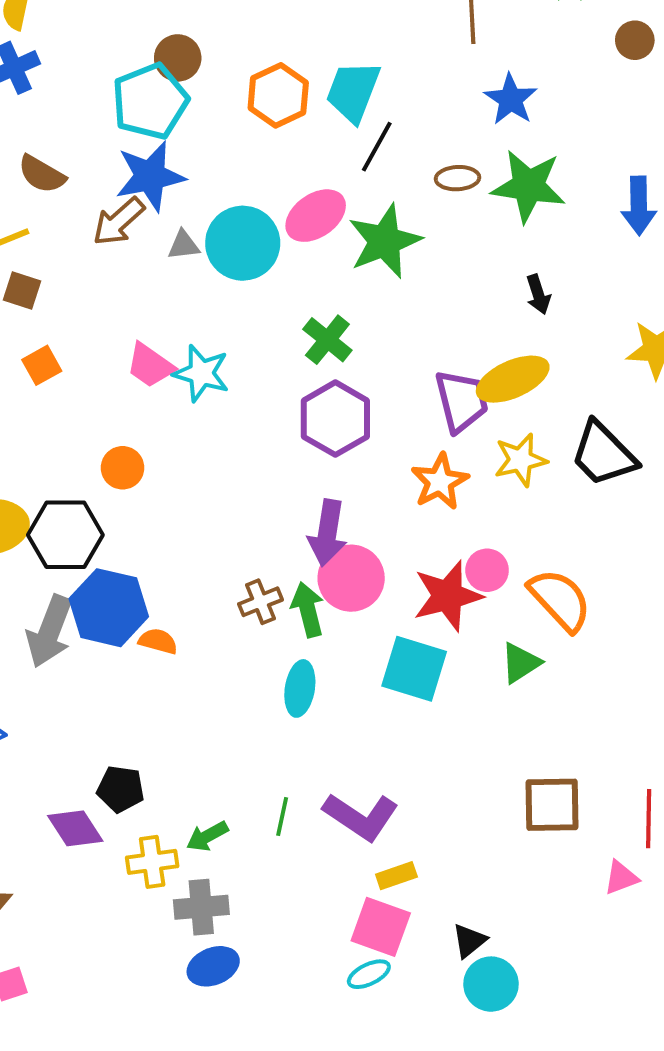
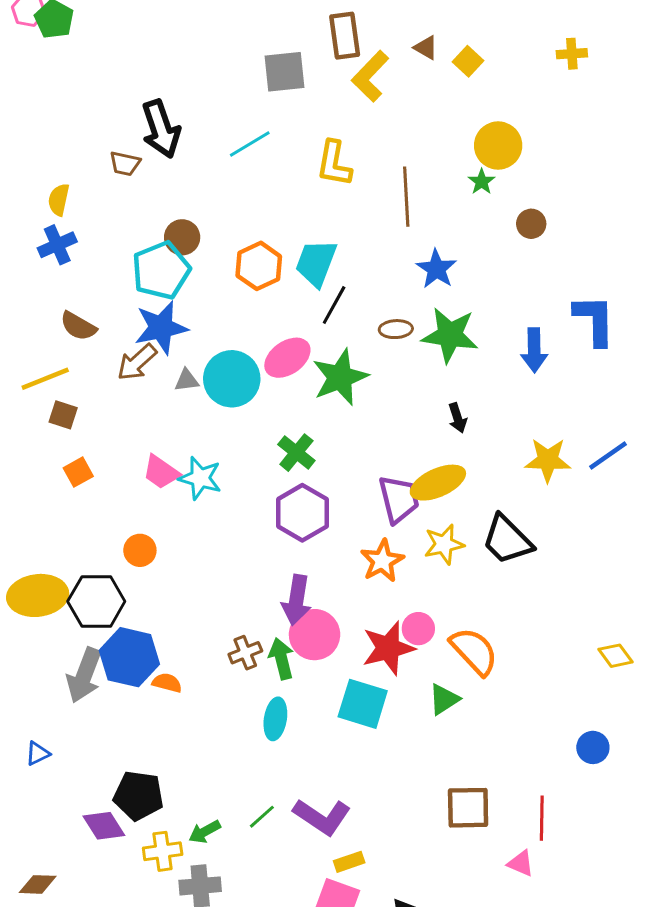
black pentagon: (121, 789) -> (138, 796), size x1.4
green line: (282, 817) -> (262, 817), turned 36
pink triangle: (621, 878) -> (521, 863), turned 44

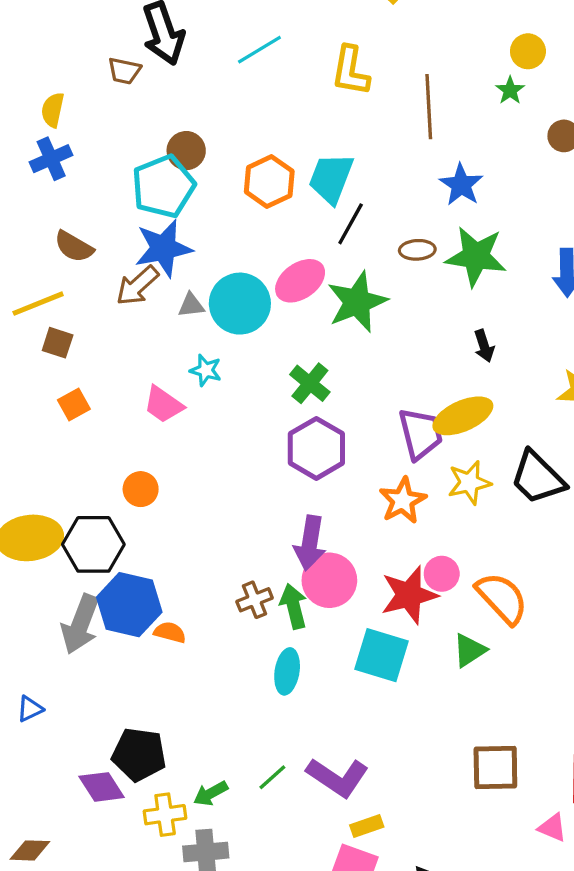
yellow circle: (498, 146) -> (528, 51), size x0.7
cyan star: (200, 478) -> (206, 370), moved, size x0.7

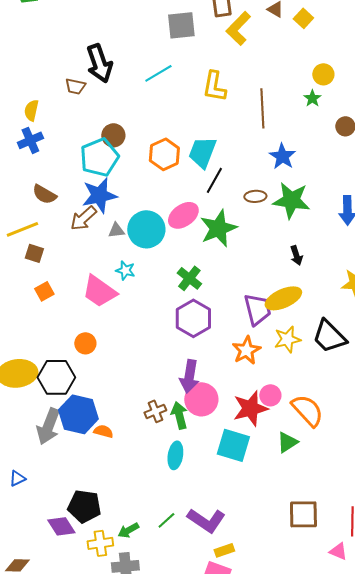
pink trapezoid: (163, 404) -> (99, 291), size x1.4

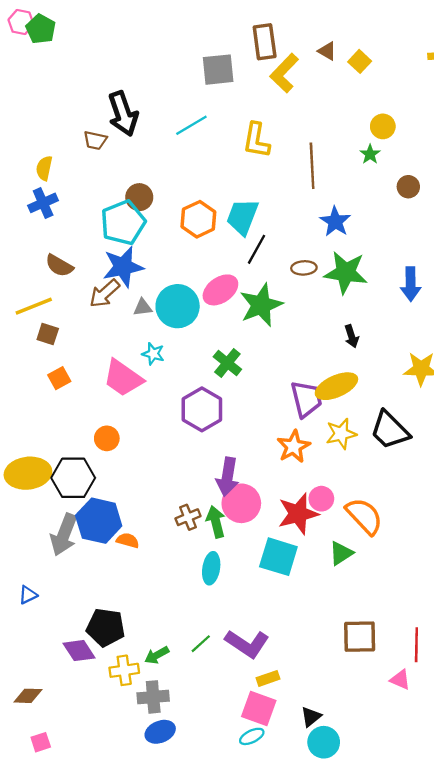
purple hexagon: (193, 318) -> (202, 409), moved

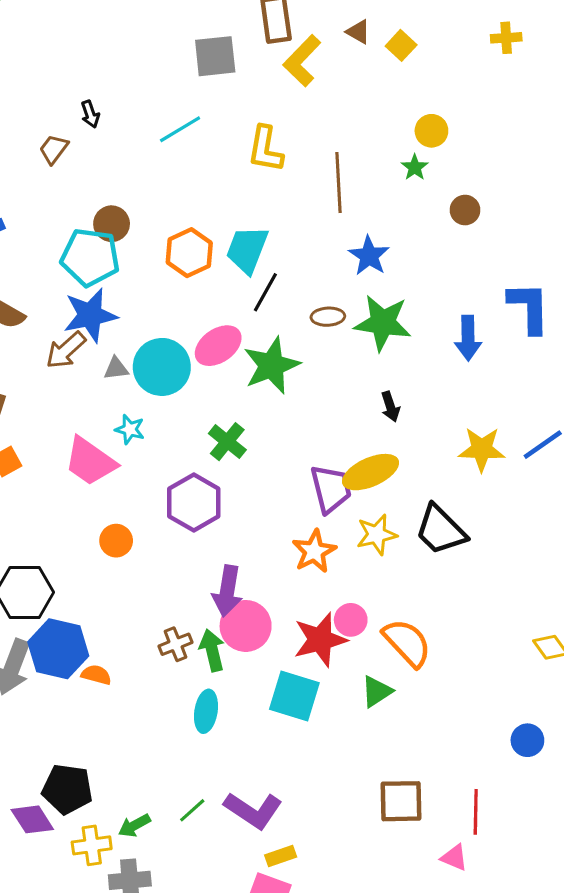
black arrow: (123, 114) -> (90, 114), size x0.5
brown trapezoid: (95, 140) -> (54, 149), turned 115
cyan pentagon: (123, 223) -> (90, 257), turned 30
orange circle: (107, 438) -> (116, 541), moved

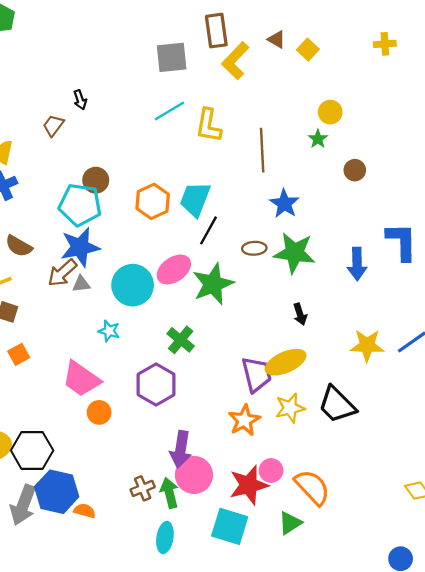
cyan line: (180, 129) -> (169, 111), moved
gray triangle: (116, 368) -> (81, 284), moved
pink trapezoid: (90, 461) -> (81, 379), moved

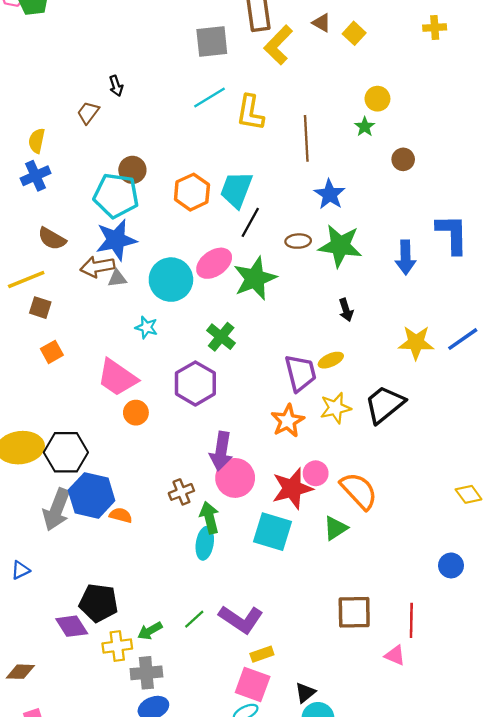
brown arrow: (62, 273) -> (97, 267), turned 32
yellow ellipse: (286, 362) -> (331, 360), size x0.6
black trapezoid: (337, 405) -> (384, 404), turned 96
green arrow: (169, 493) -> (209, 518), moved

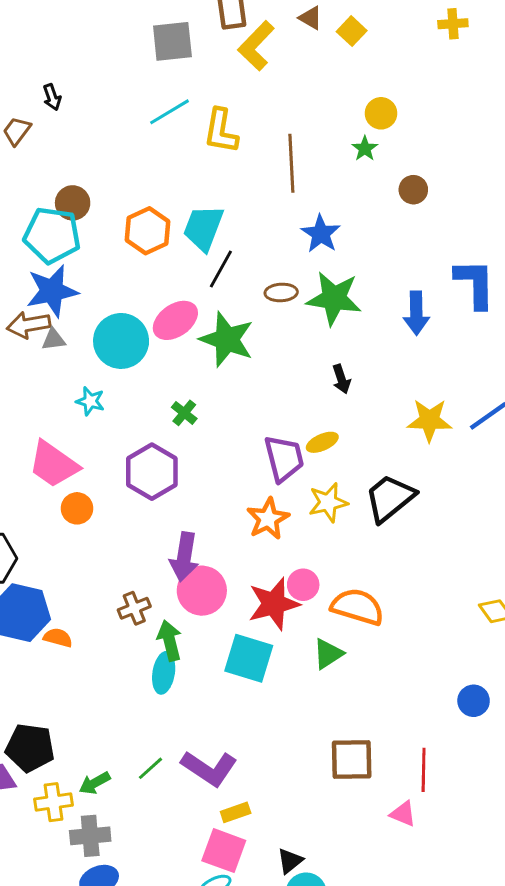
green star: (255, 278) -> (227, 339), turned -30
green cross: (221, 337) -> (184, 413), size x0.7
orange semicircle: (359, 491) -> (358, 607), turned -30

